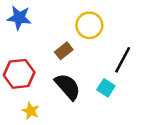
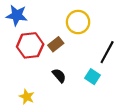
red hexagon: (19, 74) -> (30, 45), moved
black semicircle: (68, 87) -> (59, 76), size x0.6

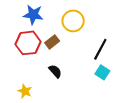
blue star: (17, 15) -> (33, 15), moved
cyan square: (93, 77) -> (102, 72), moved

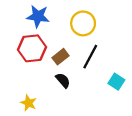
brown rectangle: (52, 42) -> (61, 57), moved
black line: (100, 49) -> (90, 57), moved

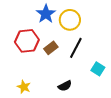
blue star: (38, 16) -> (46, 14), moved, turned 30
black semicircle: (63, 80) -> (65, 86), moved, turned 104

